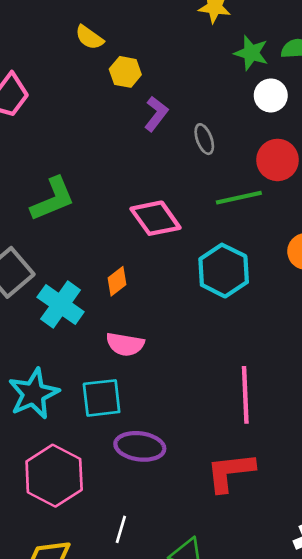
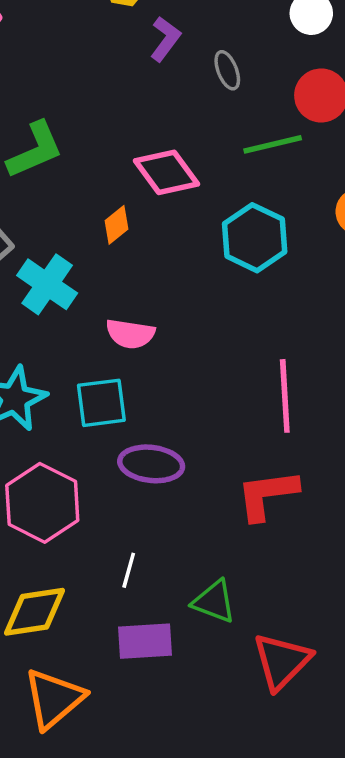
orange diamond: (117, 281) -> (117, 225), moved

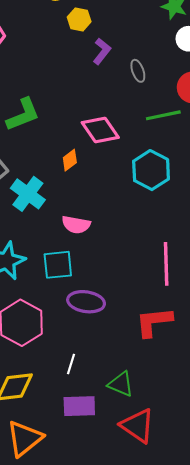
red triangle: (282, 661) -> (138, 426), moved, turned -42

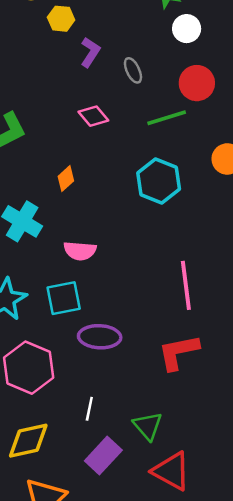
pink diamond: (100, 130) -> (93, 116), moved, size x0.7
green triangle: (121, 384) -> (148, 426), turned 32
purple rectangle: (79, 406) -> (103, 455), turned -40

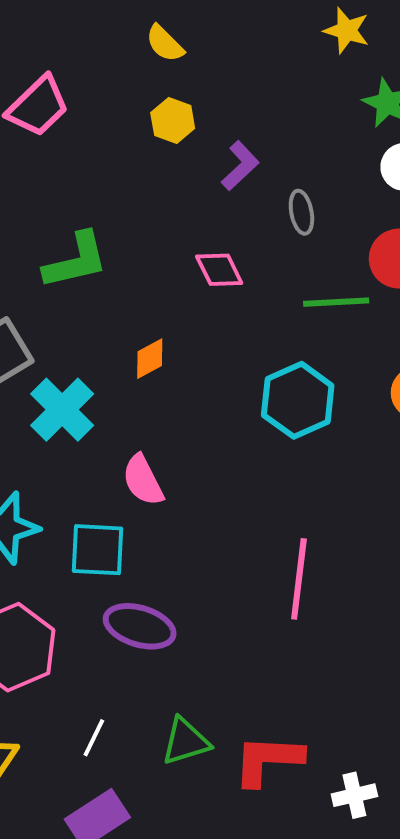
yellow hexagon: (61, 19) -> (173, 120), moved
pink semicircle: (80, 251) -> (143, 480), turned 44
red L-shape: (178, 352) -> (268, 760), moved
green triangle: (148, 426) -> (186, 741), moved, turned 40

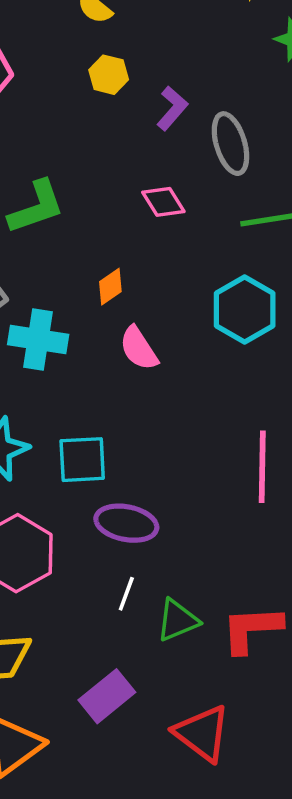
gray ellipse: (301, 212) -> (230, 144), size x1.6
cyan cross: (62, 410) -> (38, 340), turned -30
pink semicircle: (143, 480) -> (139, 348), moved
white line: (94, 738) -> (126, 594), moved

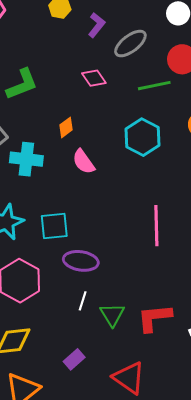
gray ellipse: (230, 144) -> (130, 44), turned 72
green triangle: (178, 620) -> (112, 315), turned -36
purple rectangle: (107, 696) -> (74, 359), size x0.7

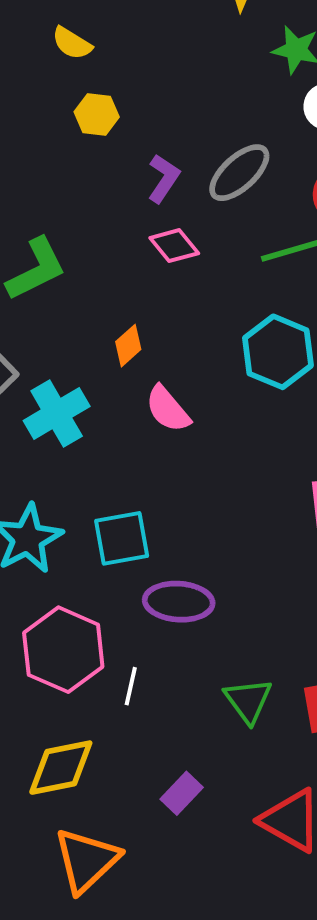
purple L-shape: (97, 25) -> (164, 178), moved
cyan cross: (26, 159) -> (57, 413), turned -32
white line: (83, 301) -> (131, 686), moved

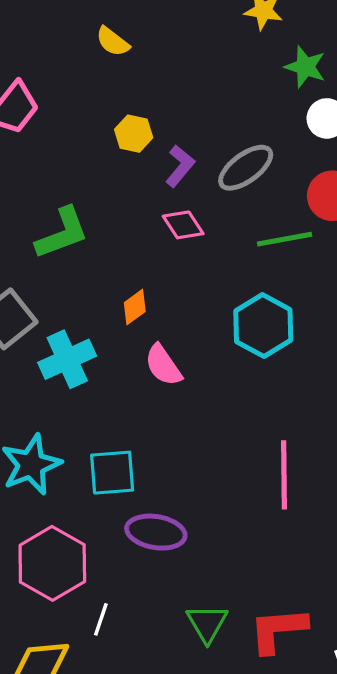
yellow hexagon: (97, 114) -> (134, 134), moved
white line: (131, 686) -> (101, 619), moved

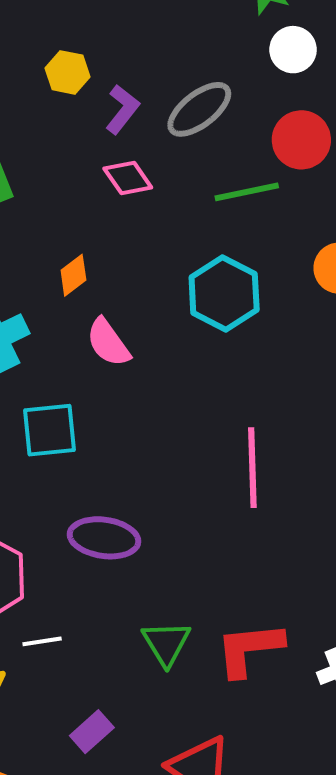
cyan square: (112, 473) -> (49, 430), moved
white line: (101, 619) -> (42, 641), turned 64

